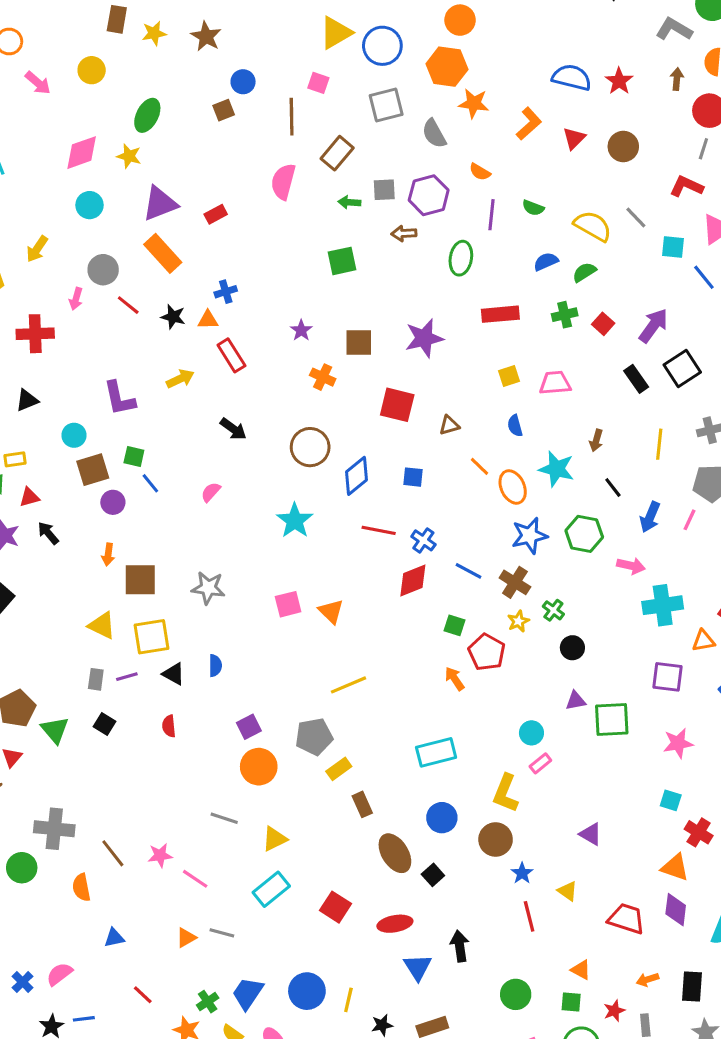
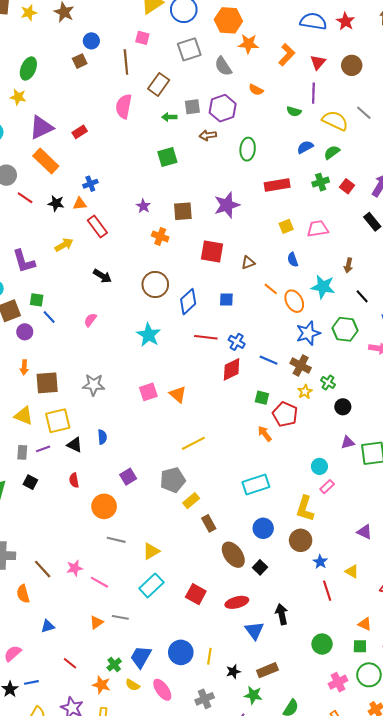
purple line: (491, 215) -> (313, 93), moved
orange circle: (259, 767) -> (104, 506), moved

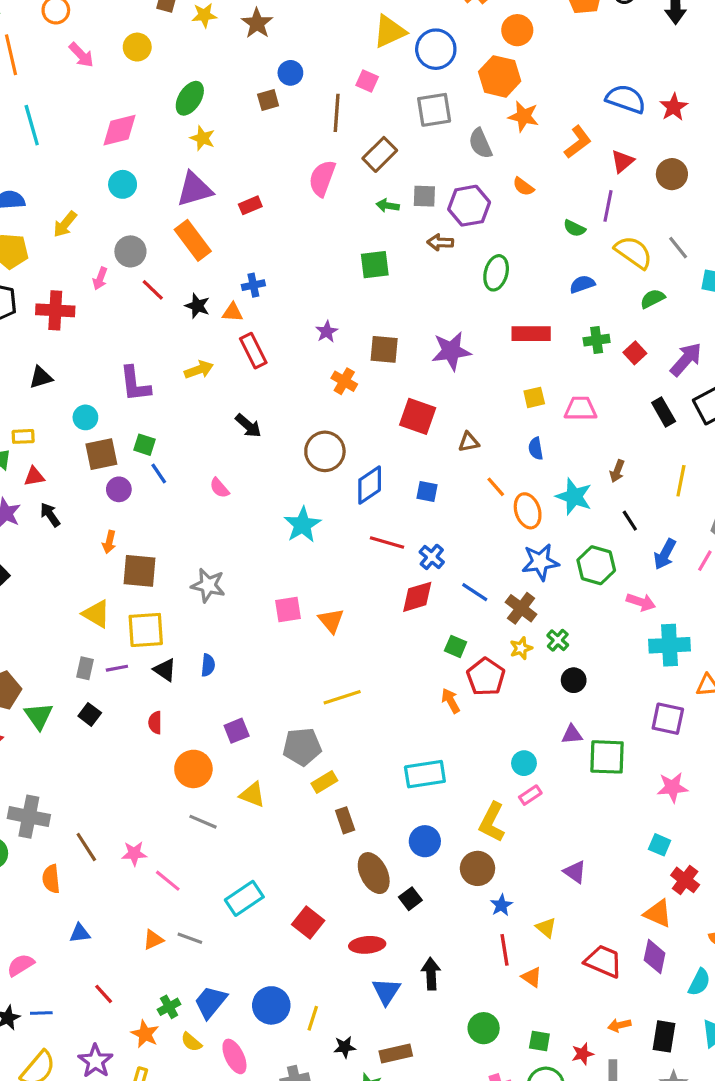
yellow star: (18, 97) -> (203, 138), moved
green semicircle: (332, 152) -> (653, 299), moved
pink semicircle: (90, 320) -> (219, 488), turned -88
yellow triangle: (151, 551) -> (252, 795), moved, turned 42
orange triangle: (365, 624) -> (532, 977), moved

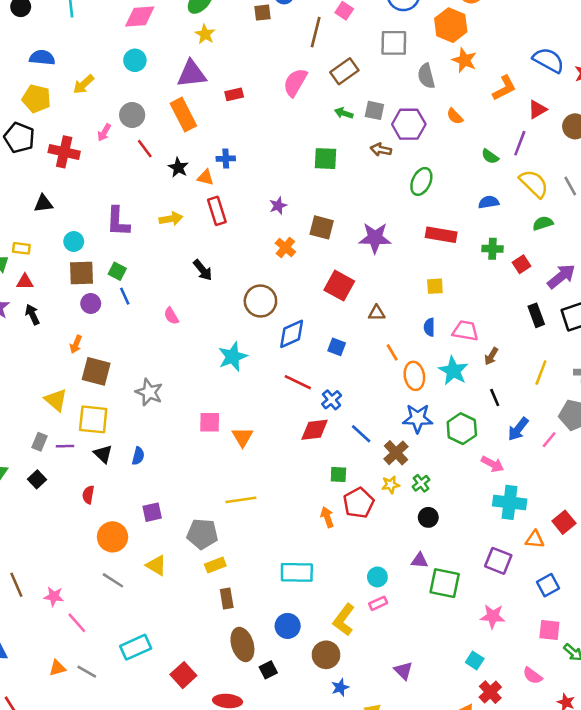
pink trapezoid: (580, 409) -> (465, 331), moved
green square: (456, 646) -> (338, 474), turned -30

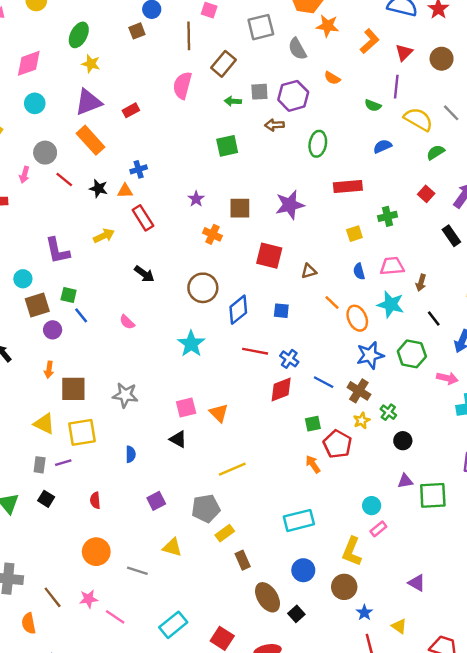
green cross: (493, 249) -> (388, 216), moved
black triangle: (103, 454) -> (178, 439), moved
orange circle: (113, 537) -> (96, 552), moved

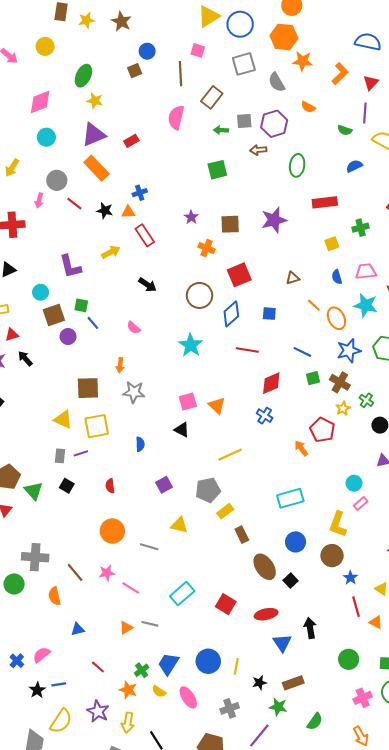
red square: (269, 256) -> (239, 275), moved, turned -35
blue cross: (289, 359) -> (265, 416), moved
orange arrow: (49, 370) -> (120, 365), moved
blue line: (324, 382) -> (302, 352), moved
green square: (313, 424) -> (313, 378), moved

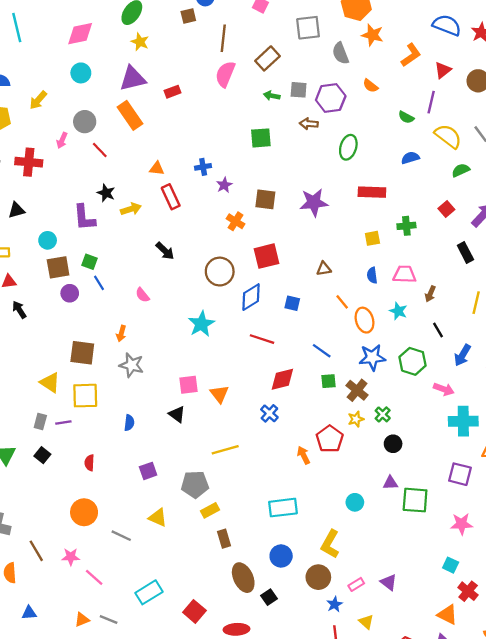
brown line: (180, 74) -> (223, 38), moved
blue cross: (140, 193) -> (203, 167), moved
black star: (105, 211) -> (106, 193), moved
cyan star: (366, 305) -> (398, 311), size x0.7
pink rectangle: (361, 504) -> (356, 584), moved

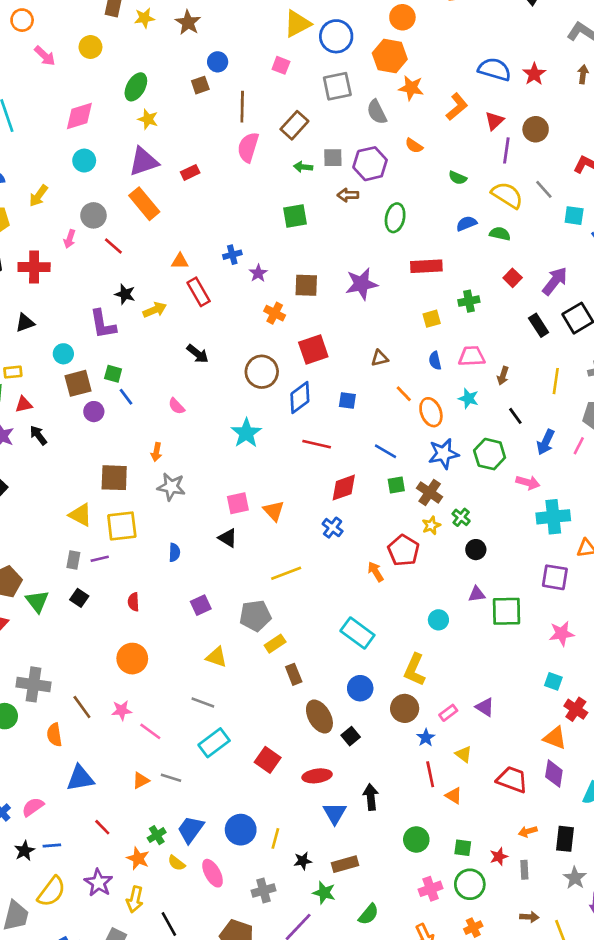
purple line: (431, 102) -> (506, 150), moved
green semicircle: (461, 170) -> (500, 234), moved, turned 42
cyan rectangle: (283, 508) -> (357, 633), turned 48
gray line: (121, 536) -> (203, 702), moved
blue triangle: (29, 613) -> (80, 778), size x1.6

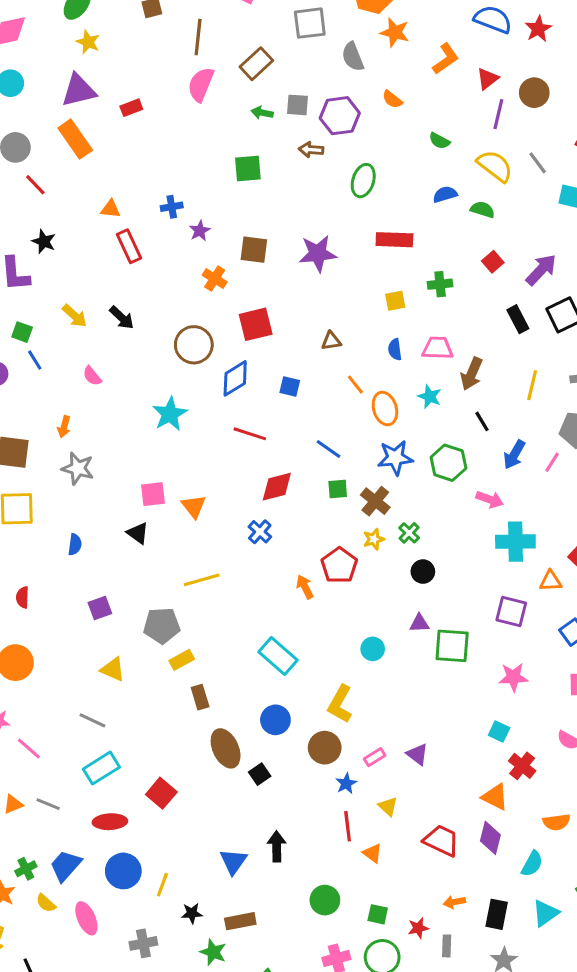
yellow arrow: (155, 310) -> (75, 316), moved, turned 60
brown arrow: (503, 376) -> (472, 374), size x1.5
red ellipse: (317, 776) -> (110, 822), moved

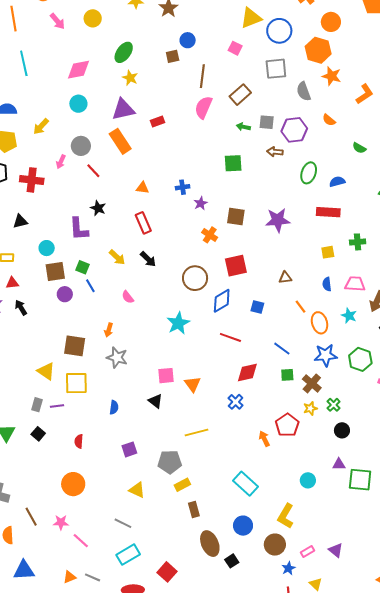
blue semicircle: (445, 194) -> (337, 182), moved
red rectangle: (129, 246) -> (143, 223), moved

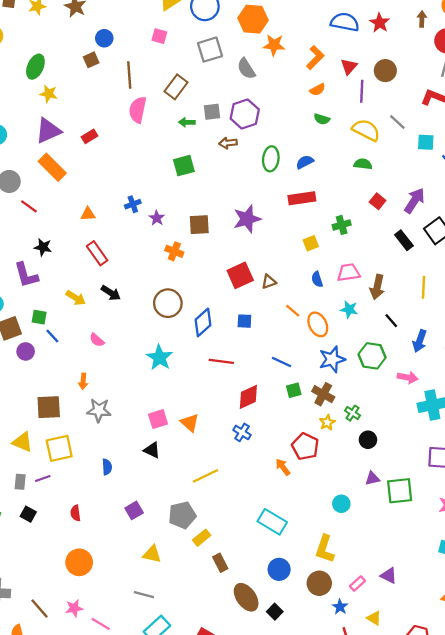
orange semicircle: (329, 120) -> (318, 90), moved, turned -56
red square: (236, 266) -> (240, 275), moved

